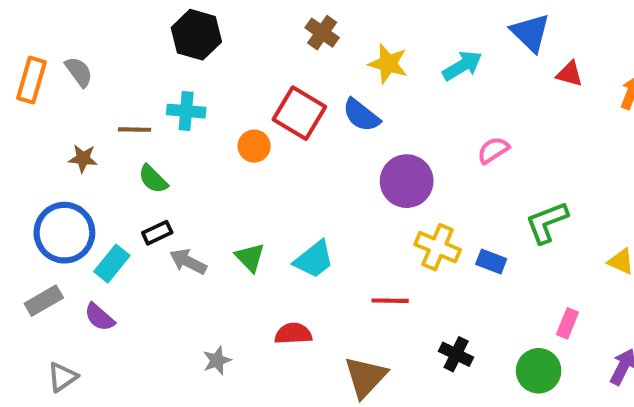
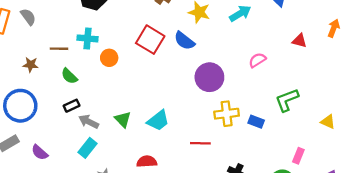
red triangle: (569, 74) -> (299, 41), moved
orange circle: (254, 146) -> (109, 58), moved
yellow cross: (438, 247) -> (227, 114), turned -30
cyan rectangle: (112, 264) -> (88, 148), moved

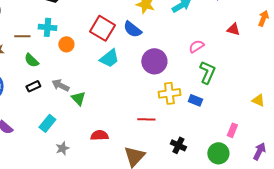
green L-shape: (287, 100) -> (207, 72), moved, turned 135
cyan trapezoid: (158, 120) -> (109, 58), moved
gray arrow: (89, 122) -> (60, 85), moved

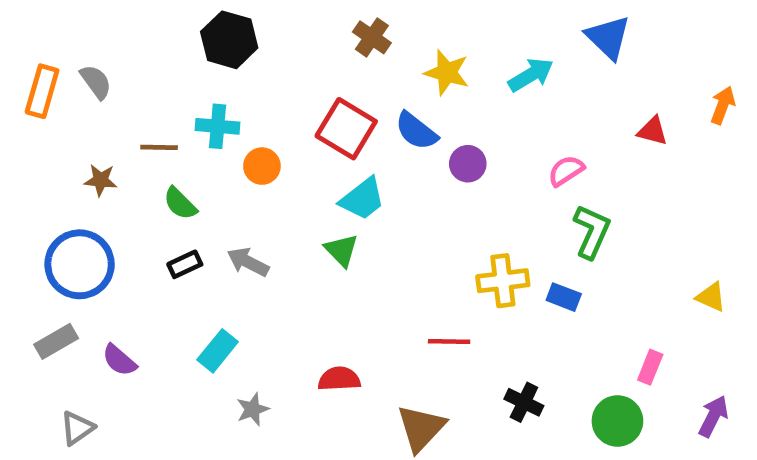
purple circle: (154, 61) -> (468, 164), moved, size x0.6
green triangle: (78, 98) -> (341, 250), moved

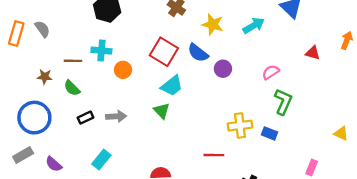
green semicircle: (180, 203) -> (72, 88), moved
gray arrow: (248, 262) -> (116, 116), turned 150

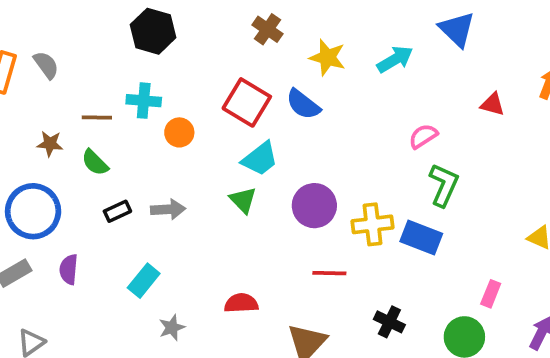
purple circle: (223, 69) -> (314, 206), moved, size x1.5
blue rectangle: (270, 133) -> (421, 237), size x1.5
purple semicircle: (54, 164) -> (69, 269), moved, turned 54

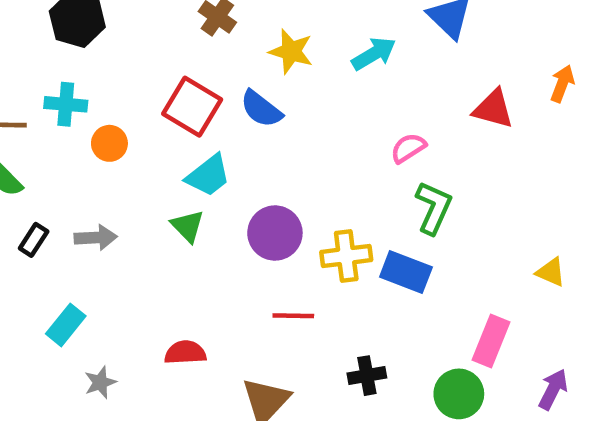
red triangle: (493, 104) -> (493, 109), size x1.4
black rectangle: (117, 211) -> (34, 240), turned -32
pink rectangle: (491, 294) -> (491, 341), size x1.5
black cross: (389, 322) -> (367, 376), turned -36

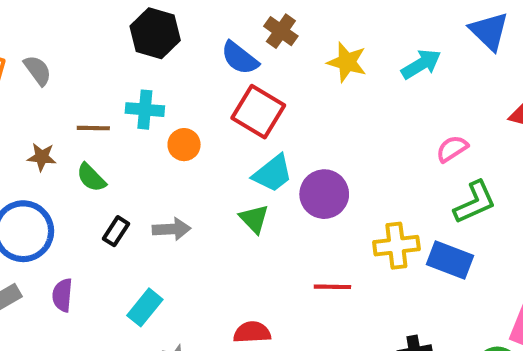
blue semicircle: (261, 109) -> (240, 58), moved
green L-shape: (434, 208) -> (475, 202), turned 42
purple circle: (275, 233) -> (324, 194), moved
red line: (293, 316) -> (332, 287), moved

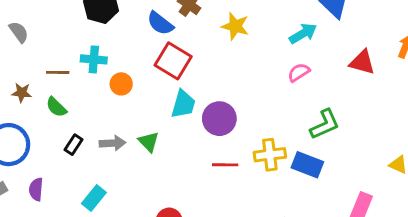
cyan arrow: (421, 64) -> (303, 33), moved
pink semicircle: (452, 149) -> (299, 72), moved
cyan trapezoid: (273, 173) -> (183, 104), turned -36
green triangle: (254, 219) -> (149, 142), moved
red line: (332, 287) -> (225, 165), moved

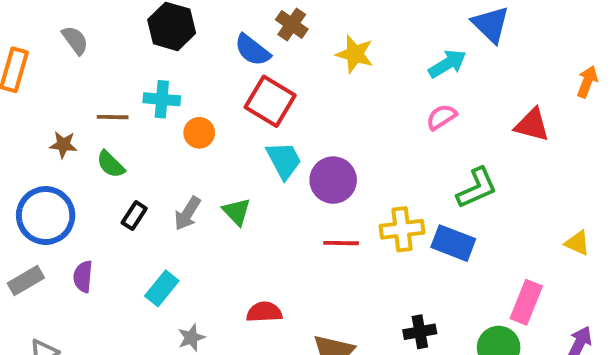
gray semicircle: (19, 32) -> (75, 40), moved
red triangle: (362, 62) -> (532, 125), moved
cyan trapezoid: (183, 104) -> (284, 160), turned -44
gray arrow: (113, 143) -> (187, 214), turned 125

